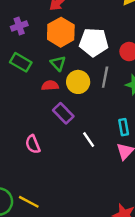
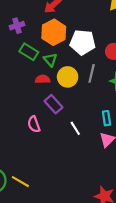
green rectangle: (21, 62) -> (29, 52), moved
pink semicircle: (33, 144) -> (34, 124), moved

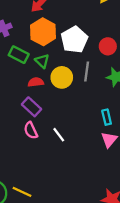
white pentagon: (83, 42) -> (74, 40), turned -30
purple rectangle: (53, 104) -> (32, 107), moved
white line: (75, 128) -> (59, 135), moved

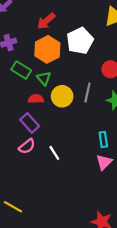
white pentagon: (74, 40) -> (80, 41), moved
pink semicircle: (31, 130) -> (27, 146), turned -108

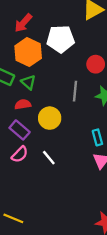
white pentagon: (80, 41) -> (61, 39), turned 30
yellow circle: (62, 96) -> (50, 118), moved

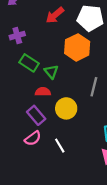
white pentagon: (61, 39) -> (90, 18), moved
orange hexagon: (28, 52) -> (77, 47), moved

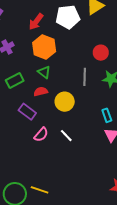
orange hexagon: (77, 47) -> (44, 47), moved
green rectangle: (29, 63) -> (15, 81), moved, turned -48
purple rectangle: (36, 115) -> (27, 112), moved

